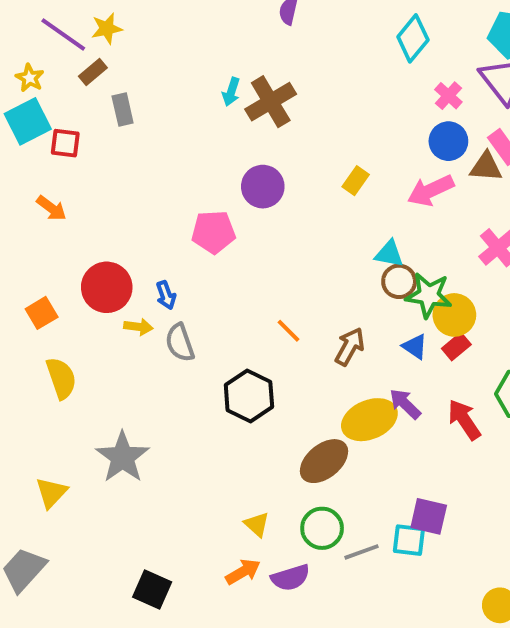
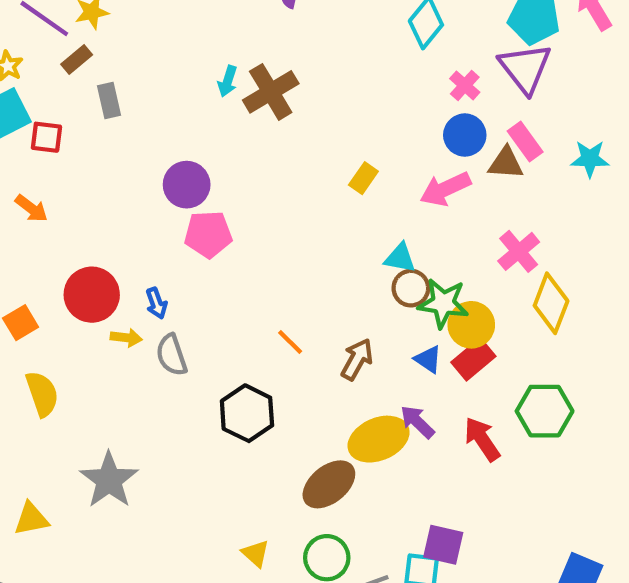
purple circle: (263, 187) -> (187, 185), moved
red rectangle: (456, 347) -> (473, 359), size x1.4
yellow triangle: (51, 493) -> (31, 519), turned 36

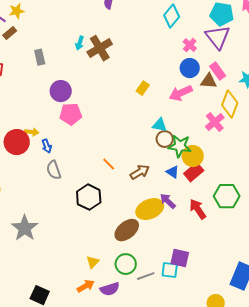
gray rectangle: (109, 101) -> (40, 57), moved
yellow diamond: (551, 303) -> (230, 104), moved
yellow arrow: (126, 338) -> (32, 132), moved
brown arrow: (357, 359) -> (140, 172), turned 30
yellow triangle: (256, 553) -> (93, 262), turned 32

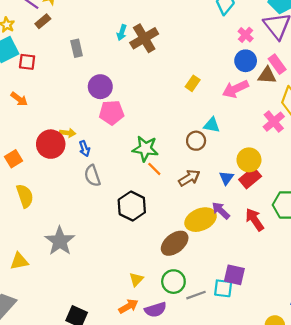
brown circle: (165, 139) -> (196, 141), moved
green star: (180, 146) -> (145, 149), moved
blue triangle: (173, 172) -> (226, 178), turned 32

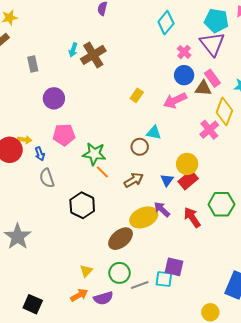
pink pentagon: (112, 113) -> (64, 135), moved

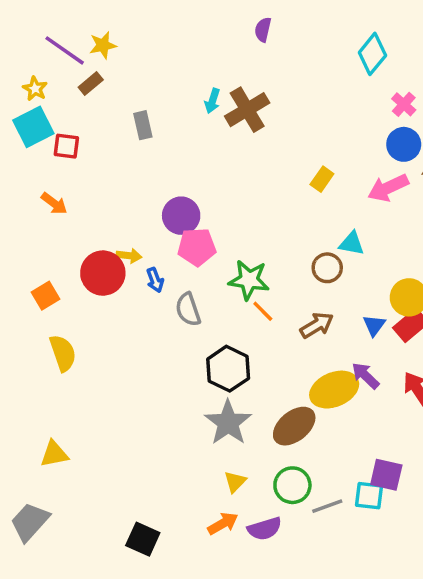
purple circle: (54, 98) -> (181, 216), moved
gray semicircle: (47, 178) -> (188, 310), moved
gray star: (18, 237) -> (228, 423), moved

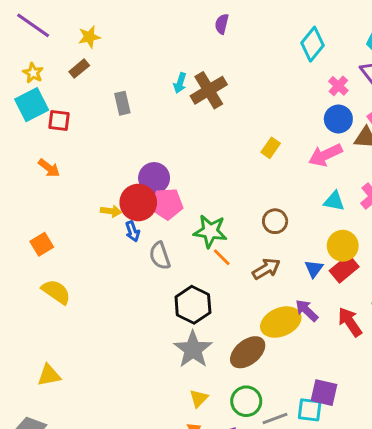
purple line: (65, 50) -> (33, 25), moved
cyan triangle: (352, 243) -> (334, 201), moved
red circle: (103, 273) -> (138, 203), moved
yellow semicircle: (63, 353) -> (56, 292), turned -36

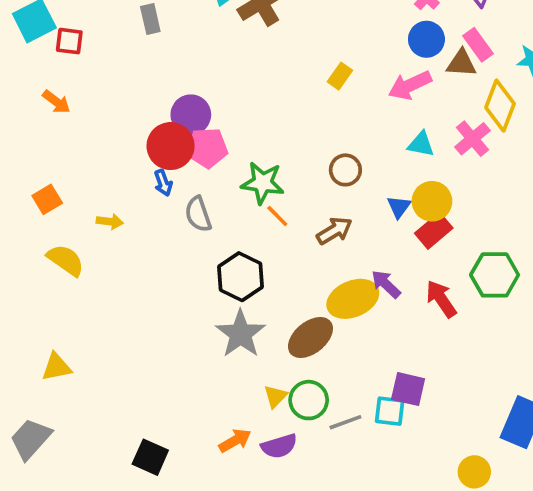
yellow arrow: (111, 211) -> (110, 222), moved
blue triangle: (314, 269) -> (399, 207), moved
yellow triangle: (199, 398) -> (275, 396), moved

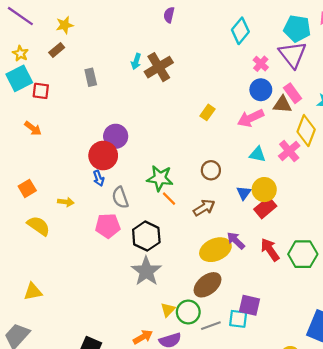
pink pentagon: (207, 148) -> (108, 226), moved
green hexagon: (495, 275) -> (303, 254), moved
brown ellipse: (310, 337) -> (208, 285), moved

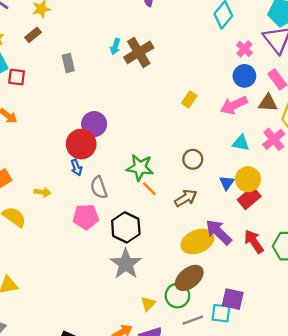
brown triangle: (282, 104) -> (268, 103), moved
purple arrow: (236, 241) -> (219, 232), size x1.4
green circle: (188, 312) -> (177, 296), moved

